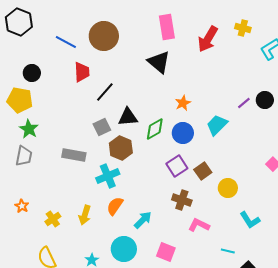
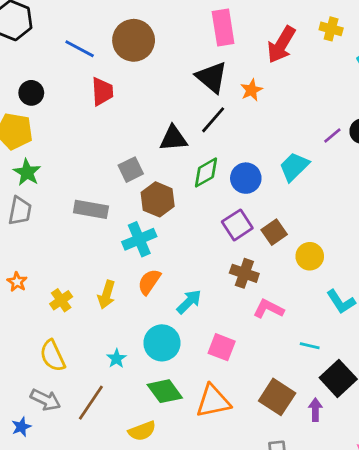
black line: (105, 92) -> (213, 120), moved
orange star: (183, 103) -> (251, 90), moved
black triangle: (128, 117) -> (173, 138), moved

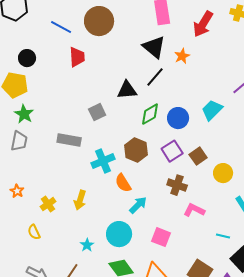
brown hexagon: (158, 199) -> (136, 150), moved
orange semicircle: (149, 282) -> (123, 183), moved, turned -66
yellow semicircle: (53, 356) -> (34, 232), moved, size x0.7

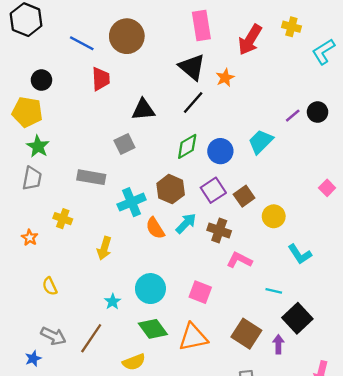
black triangle: (127, 90) -> (143, 110), moved
yellow cross: (48, 204) -> (63, 219), moved, turned -35
cyan arrow: (138, 205) -> (186, 223), moved

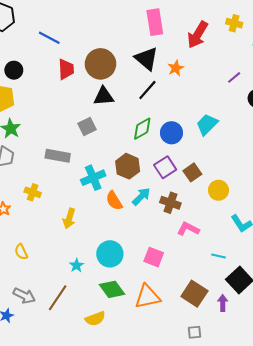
brown circle: (127, 36) -> (100, 64), moved
purple line: (293, 116) -> (234, 77), moved

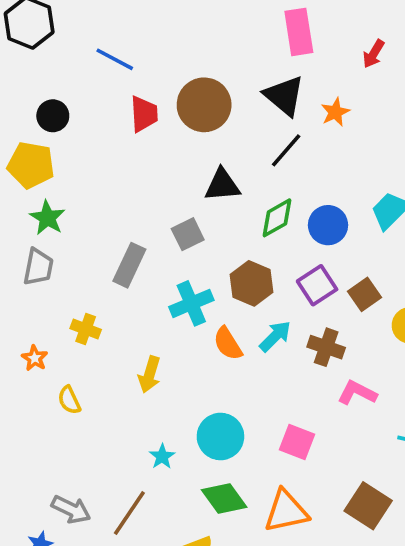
red arrow: (198, 35) -> (374, 54), size x0.6
black triangle: (104, 96) -> (222, 185), moved
gray square: (87, 127) -> (188, 234), moved
gray rectangle: (58, 156) -> (129, 265), turned -75
yellow semicircle: (21, 252) -> (69, 400), moved

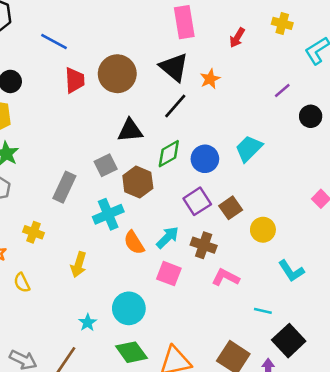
brown hexagon: (251, 283) -> (138, 182), moved
pink square: (297, 442) -> (169, 274), moved

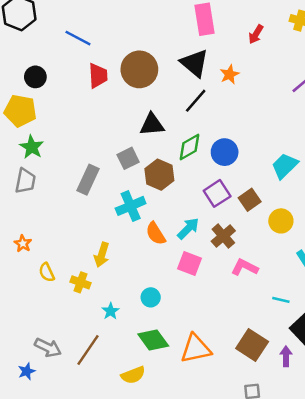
cyan trapezoid: (249, 149) -> (285, 166), moved
yellow cross: (33, 232) -> (80, 282), moved
brown cross: (204, 245) -> (223, 236), turned 30
cyan circle: (129, 308) -> (151, 297), size x0.6

